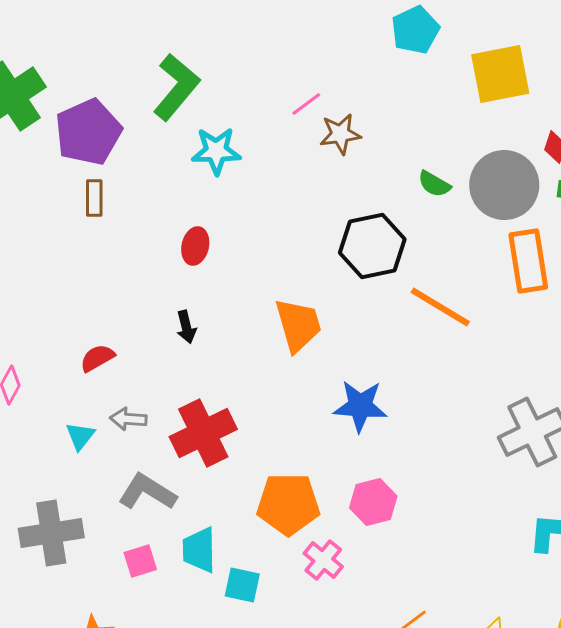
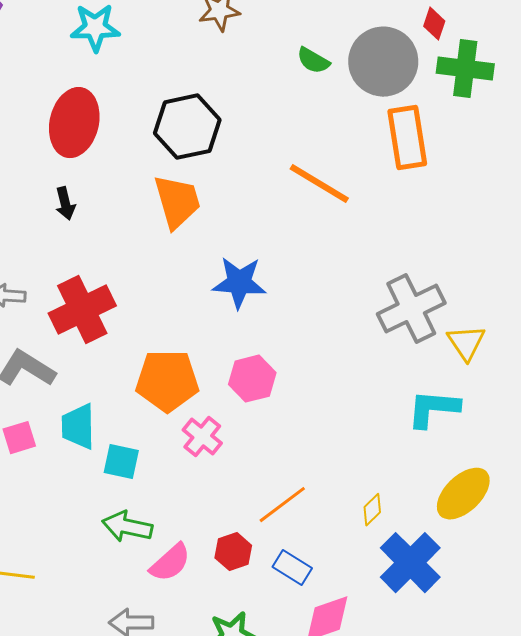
red ellipse: (195, 246) -> (74, 123), size x1.8
black hexagon: (372, 246) -> (187, 127), moved

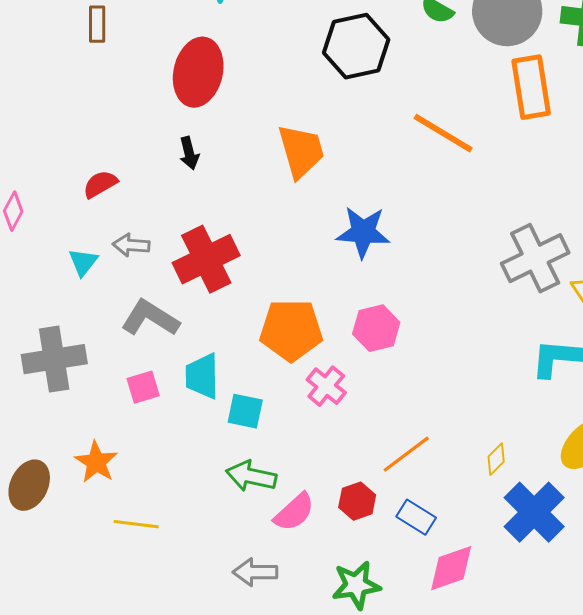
black hexagon: (187, 127) -> (356, 46), moved

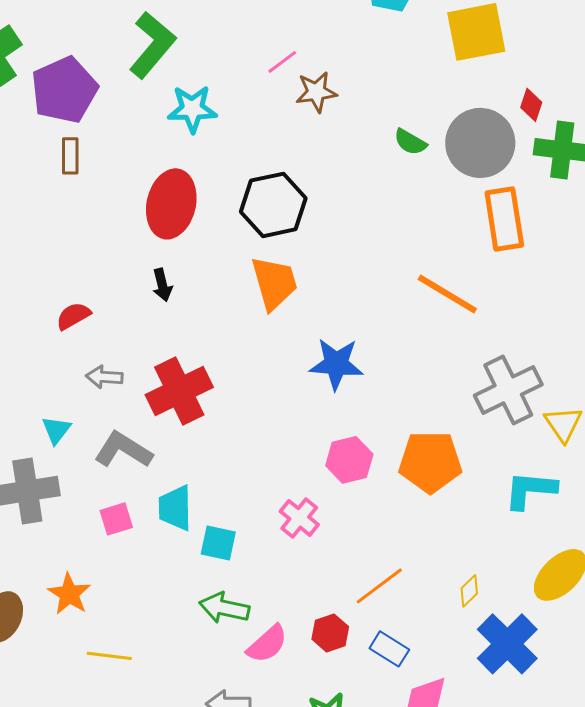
black hexagon: (356, 46) -> (273, 205), moved
orange line: (443, 133) -> (447, 294), moved
cyan triangle: (83, 262) -> (56, 430), moved
orange pentagon: (291, 330) -> (430, 462), moved

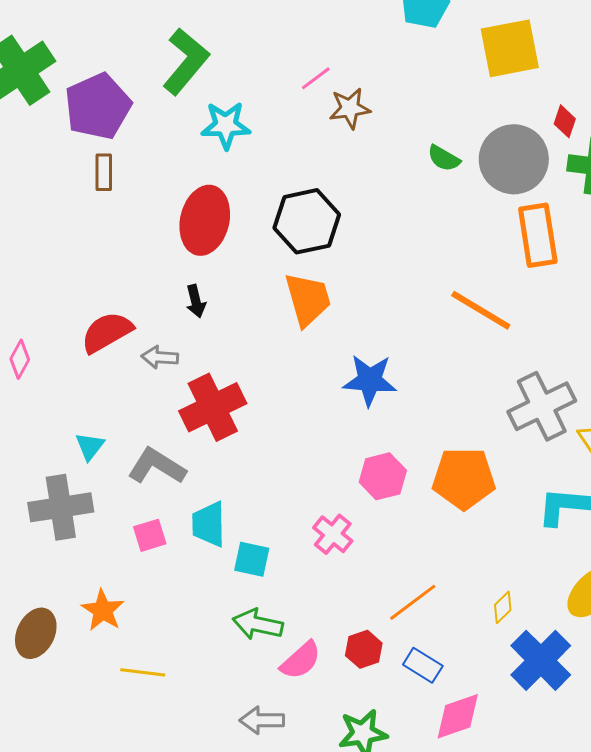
red semicircle: (73, 316) -> (107, 332), size x1.5
gray arrow: (104, 377) -> (160, 357), moved

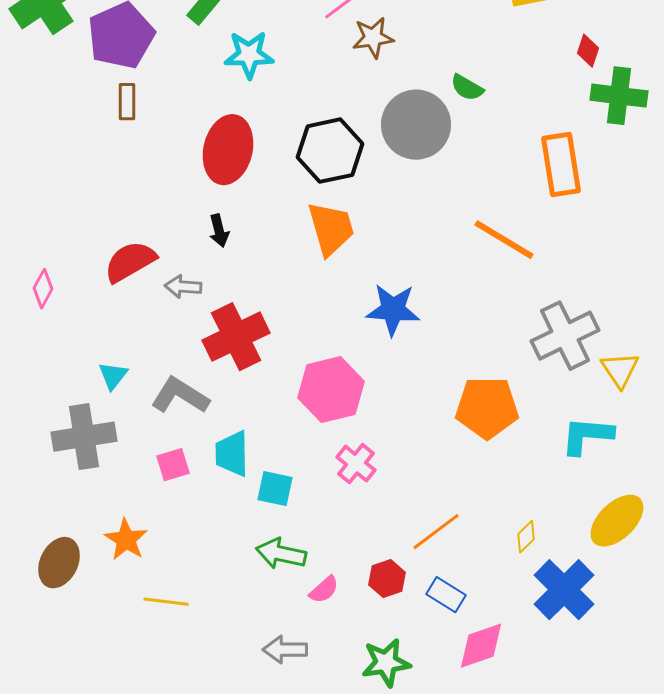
gray circle: (514, 159) -> (416, 125), moved
pink hexagon: (383, 476) -> (331, 390), moved, size x1.4
pink semicircle: (301, 660) -> (324, 590), size x0.7

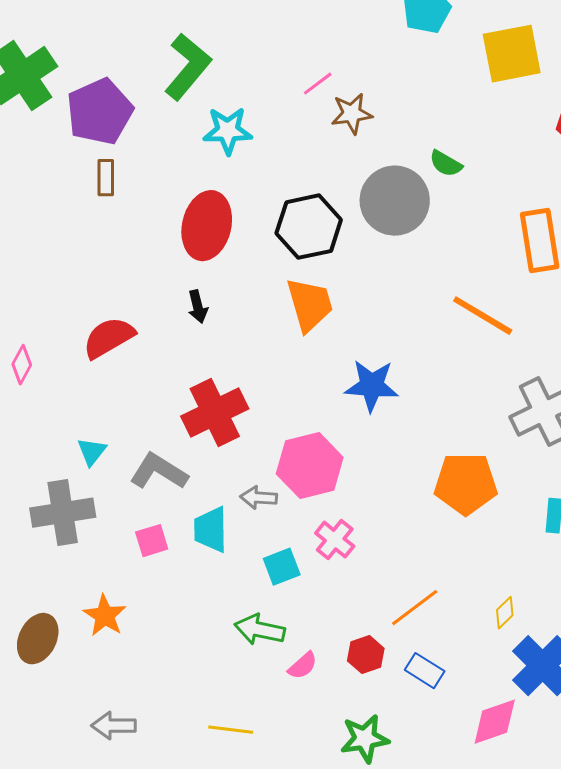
gray arrow: (183, 287) -> (259, 498), moved
cyan square: (275, 489) -> (282, 567), moved, turned -33
yellow line: (166, 602) -> (231, 730), moved
pink diamond: (481, 646) -> (495, 722), moved
gray arrow: (285, 650) -> (114, 726), moved

